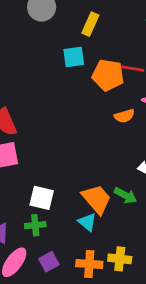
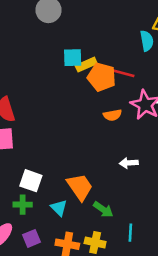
yellow rectangle: (90, 24) -> (86, 65), moved, turned 36
green arrow: (126, 195) -> (103, 209), moved
cyan triangle: (87, 222) -> (59, 208), moved

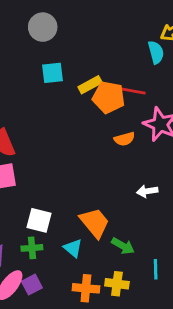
cyan square: (73, 58) -> (52, 73), moved
purple square: (31, 238) -> (32, 285), moved

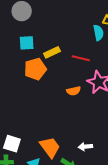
orange pentagon: (109, 97) -> (35, 69), moved, turned -30
white arrow: (147, 191) -> (85, 147), moved

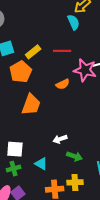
orange trapezoid: (50, 147) -> (31, 105), moved, turned 70
white arrow: (85, 147) -> (60, 139), moved

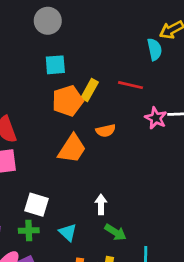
yellow rectangle: (33, 52) -> (90, 90), moved, turned -35
pink star: (85, 70) -> (156, 118), size x0.7
orange semicircle: (63, 84) -> (106, 131), moved
white arrow: (60, 139) -> (101, 204), turned 96

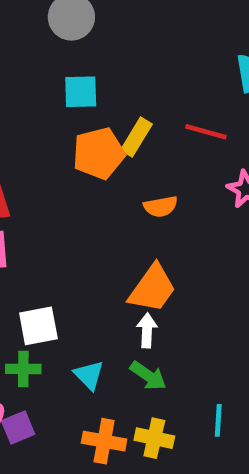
orange trapezoid: (72, 149) -> (152, 288), moved
white square: (37, 205) -> (38, 326), turned -30
green arrow: (115, 232) -> (148, 376), moved

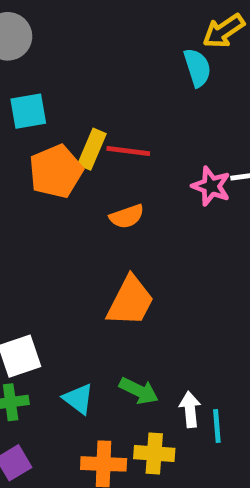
red line: (206, 132) -> (128, 151), moved
white arrow: (147, 330) -> (190, 409), moved

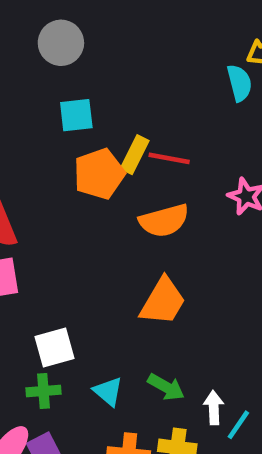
orange semicircle: (127, 216) -> (164, 221), size x1.5
cyan line: (217, 426) -> (238, 425), turned 36

